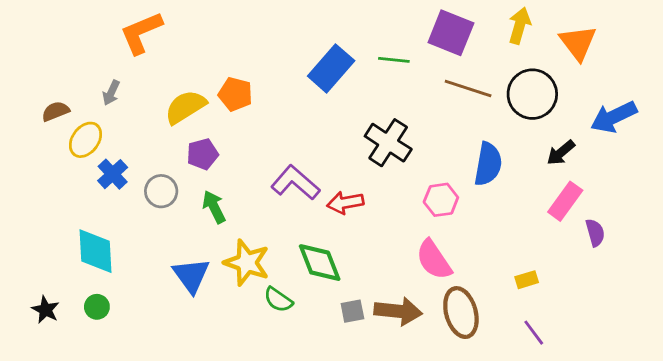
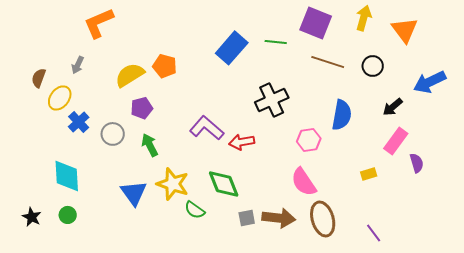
black circle: (532, 94) -> (373, 66), size x0.6
brown semicircle: (56, 111) -> (39, 78), turned -48
black cross: (388, 143) -> (272, 100), turned 32
yellow rectangle: (527, 280) -> (369, 174), moved

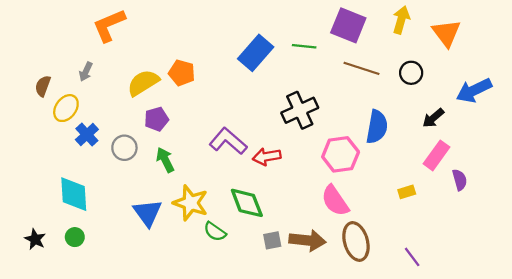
pink hexagon: (309, 140) -> (341, 154), size x1.4

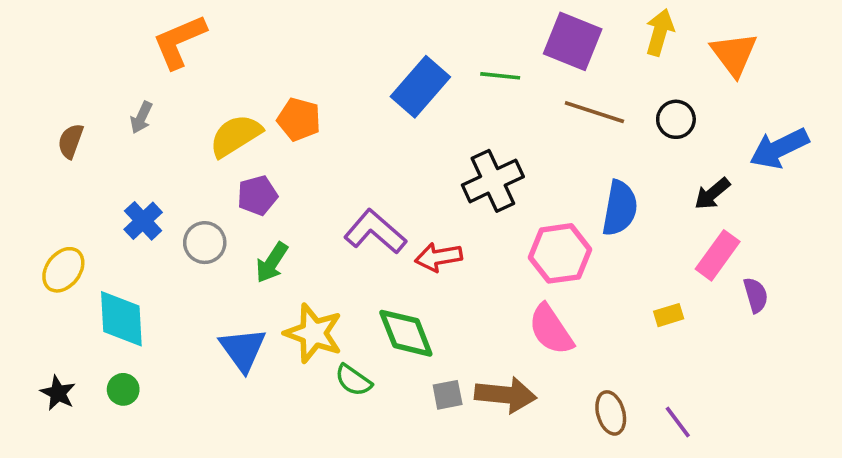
yellow ellipse: (66, 108) -> (63, 270), moved
green arrow: (165, 160) -> (272, 263), turned -120
brown ellipse: (356, 241) -> (611, 413), moved, size x0.7

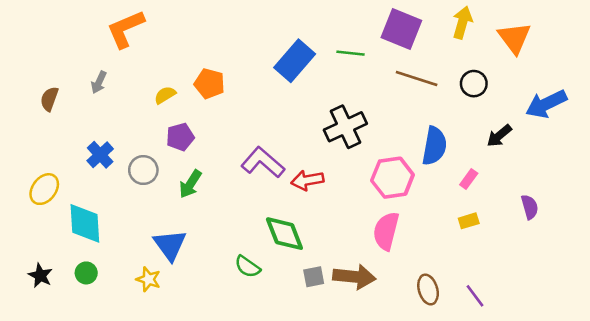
yellow semicircle: (236, 136) -> (165, 95), size x0.6
pink rectangle: (718, 255) -> (469, 179), moved, size x0.6
pink semicircle: (551, 330) -> (386, 231), turned 48
yellow star: (313, 333) -> (148, 279), moved, size x0.6

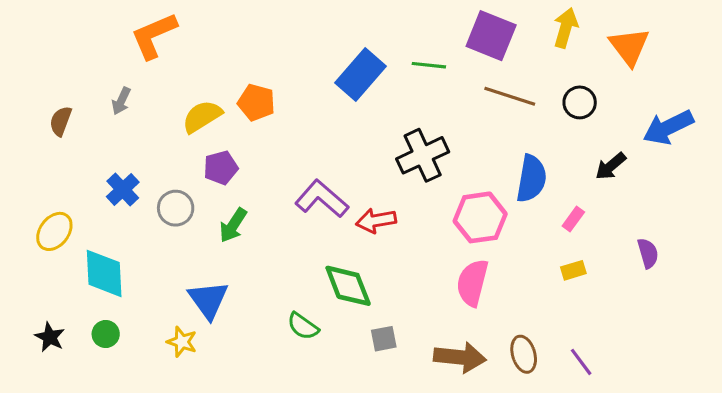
yellow semicircle: (165, 95) -> (202, 116), size x1.5
brown arrow: (354, 277) -> (460, 357), moved

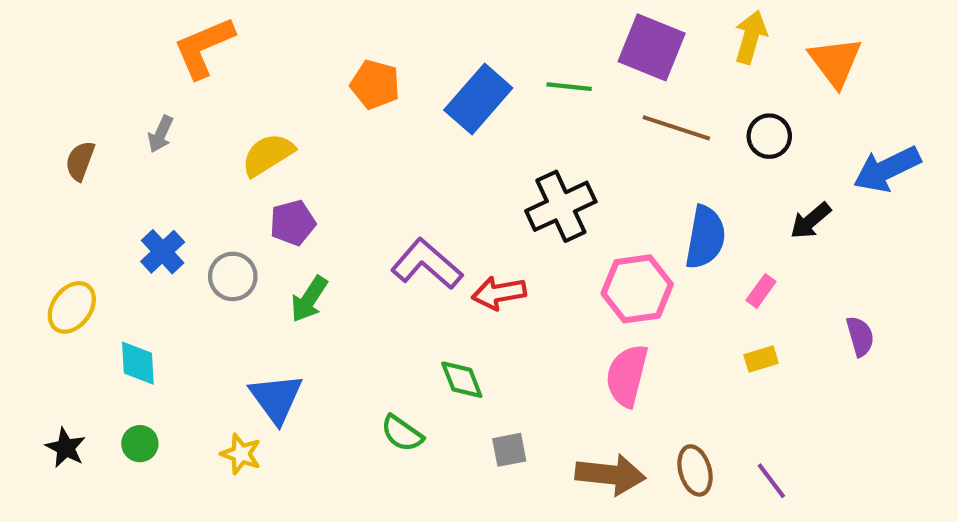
orange pentagon: (256, 102) -> (375, 85), moved
cyan diamond: (104, 273) -> (138, 363), size x0.7
green diamond: (348, 286) -> (462, 380), size x0.7

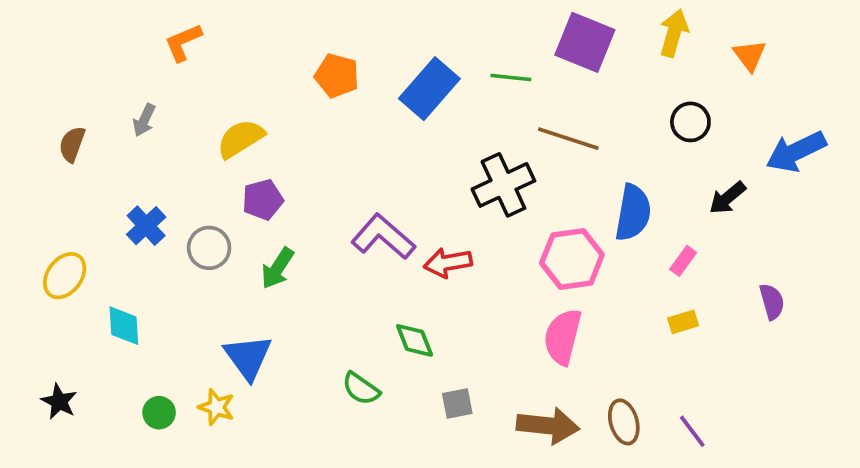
orange L-shape: (204, 47) -> (183, 42), size x0.7
orange triangle: (835, 62) -> (750, 55), size x0.7
brown line: (676, 128) -> (568, 139), moved
green circle: (140, 444) -> (159, 413), moved

